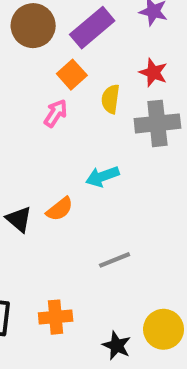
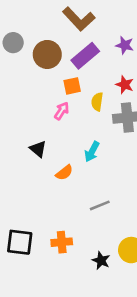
orange square: (72, 75) -> (72, 86), turned 30
cyan arrow: (102, 176) -> (92, 152), turned -42
black triangle: (19, 219) -> (38, 149), moved

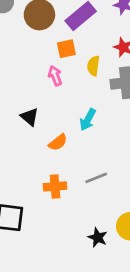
pink arrow: (62, 111) -> (55, 76), turned -54
orange cross: (62, 242) -> (55, 186), moved

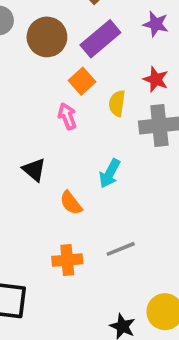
orange square: (66, 49) -> (82, 81), turned -30
orange semicircle: (58, 142) -> (71, 203), turned 90

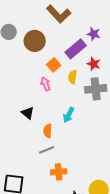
purple rectangle: (100, 39) -> (76, 49), moved
orange semicircle: (71, 203) -> (48, 131), turned 40
gray line: (121, 249) -> (47, 150), moved
orange cross: (67, 260) -> (59, 172), moved

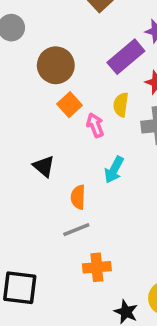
brown circle: (35, 41) -> (56, 65), moved
orange square: (54, 65) -> (69, 105), moved
pink arrow: (46, 84) -> (95, 125), moved

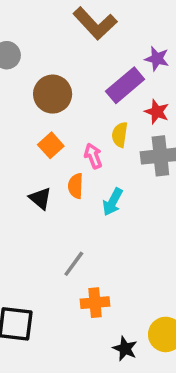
orange square: (69, 105) -> (51, 145), moved
orange semicircle: (78, 197) -> (76, 186), moved
gray line: (76, 230) -> (74, 264), turned -32

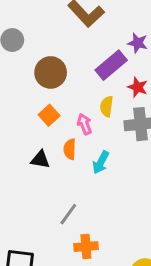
black triangle: (40, 198) -> (40, 160), turned -30

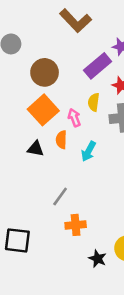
orange square: (49, 115) -> (43, 110), size x1.6

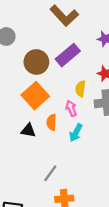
purple rectangle: (98, 66) -> (68, 55), moved
pink arrow: (74, 118) -> (71, 108), moved

